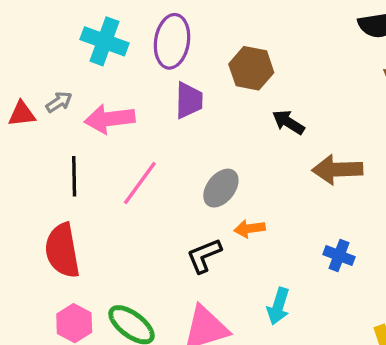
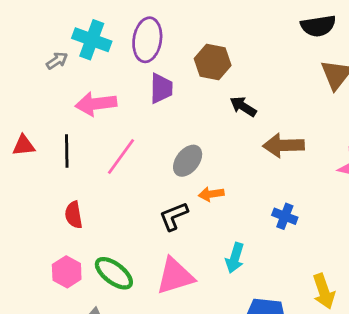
gray arrow: (59, 102) -> (57, 61), moved
red triangle: (22, 114) -> (24, 145), moved
red semicircle: (62, 251) -> (74, 215), moved, size x0.6

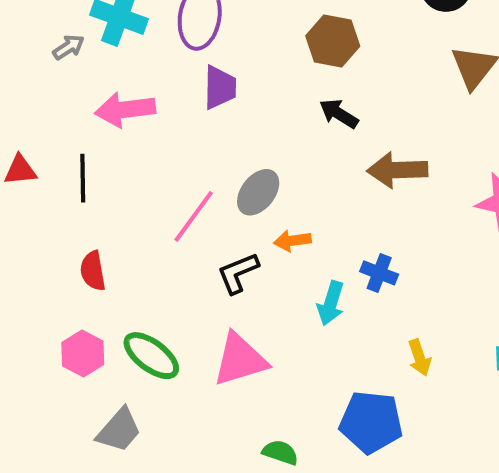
brown hexagon: (213, 62) -> (333, 41), moved
pink line: (121, 157) -> (194, 216), moved
blue cross: (285, 216) -> (379, 273), moved
cyan arrow: (235, 258) -> (331, 303), moved
yellow arrow: (324, 291) -> (419, 358), moved, size x0.7

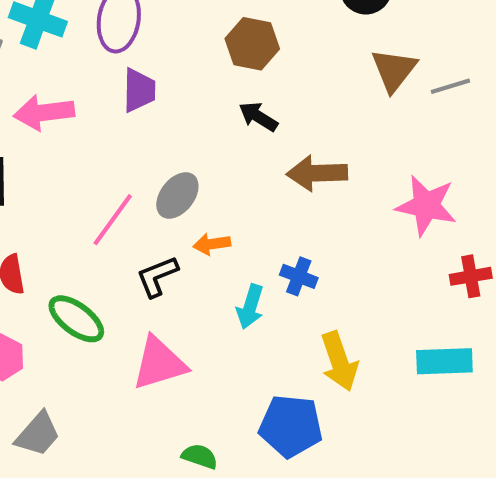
green ellipse: (151, 356) -> (76, 319), moved
yellow arrow: (419, 358) -> (339, 361), size x1.6

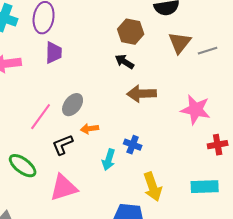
brown hexagon: (252, 44) -> (131, 32), moved
black arrow: (258, 117) -> (125, 62), moved

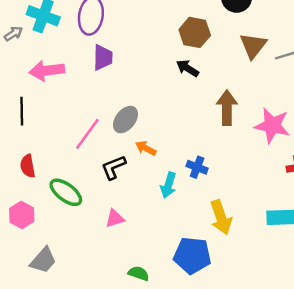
brown arrow: (142, 94) -> (227, 108), moved, turned 92
orange arrow: (90, 129) -> (146, 148), turned 36
pink triangle: (64, 188) -> (115, 219), size x0.6

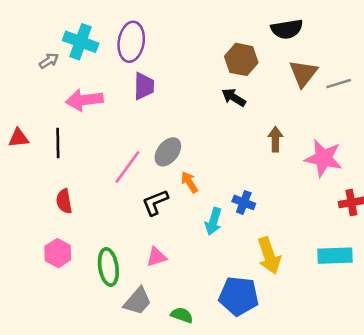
brown arrow: (227, 108) -> (275, 139), size x0.7
orange arrow: (146, 148) -> (189, 182), turned 30
green ellipse: (66, 192) -> (108, 267), moved, turned 44
gray trapezoid: (43, 260) -> (138, 301), moved

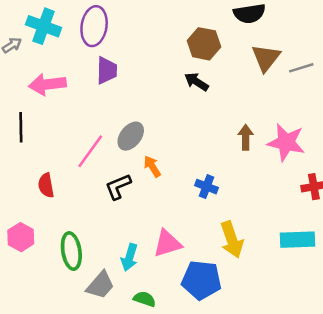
brown arrow: (275, 139) -> (246, 137), moved
red semicircle: (64, 201) -> (46, 185), moved
cyan arrow: (213, 221) -> (129, 257), moved
pink triangle: (156, 257) -> (167, 243), moved, size x1.4

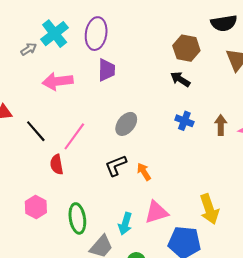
cyan cross: (44, 26) -> (55, 34), turned 32
black line: (21, 127) -> (36, 131), moved, turned -40
pink line: (90, 151) -> (74, 136), moved
orange arrow: (152, 166) -> (144, 172), moved
blue cross: (206, 187) -> (184, 121), moved

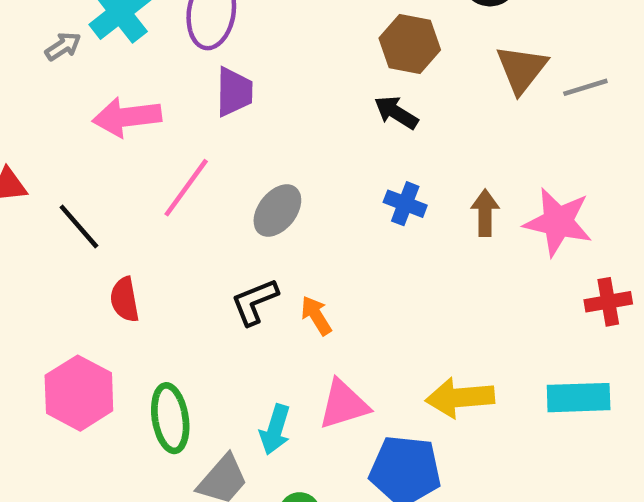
pink line: (74, 136) -> (186, 188), moved
pink hexagon: (36, 207) -> (79, 393), size x1.4
yellow arrow: (209, 209) -> (460, 398), turned 104

